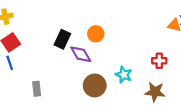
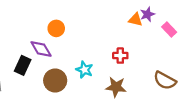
black rectangle: (62, 39) -> (23, 65), moved

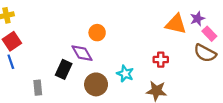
purple star: (147, 14) -> (197, 19), moved
orange triangle: (135, 20) -> (176, 24), size x1.5
brown semicircle: (165, 80) -> (205, 53), moved

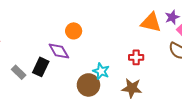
brown circle: (96, 84) -> (88, 85), moved
gray rectangle: (38, 88) -> (19, 72), moved, turned -40

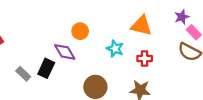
orange triangle: (151, 22) -> (141, 26), moved
cyan star: (101, 71) -> (115, 49), moved

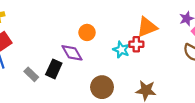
orange triangle: (141, 26) -> (147, 27), turned -35
red cross: (145, 58) -> (136, 44), moved

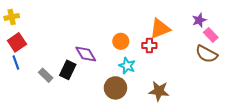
orange circle: (87, 32) -> (121, 41), moved
cyan star: (121, 50) -> (127, 66), moved

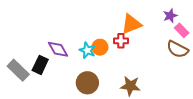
orange circle: (121, 41) -> (100, 47), moved
cyan star: (127, 66) -> (87, 50), moved
gray rectangle: (46, 75) -> (18, 70), size x1.5

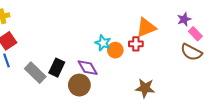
purple diamond: (58, 49) -> (88, 68), moved
cyan star: (87, 50) -> (103, 43), moved
brown circle: (87, 83) -> (79, 85), moved

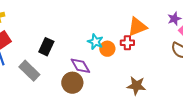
black rectangle: (57, 68) -> (46, 47), moved

